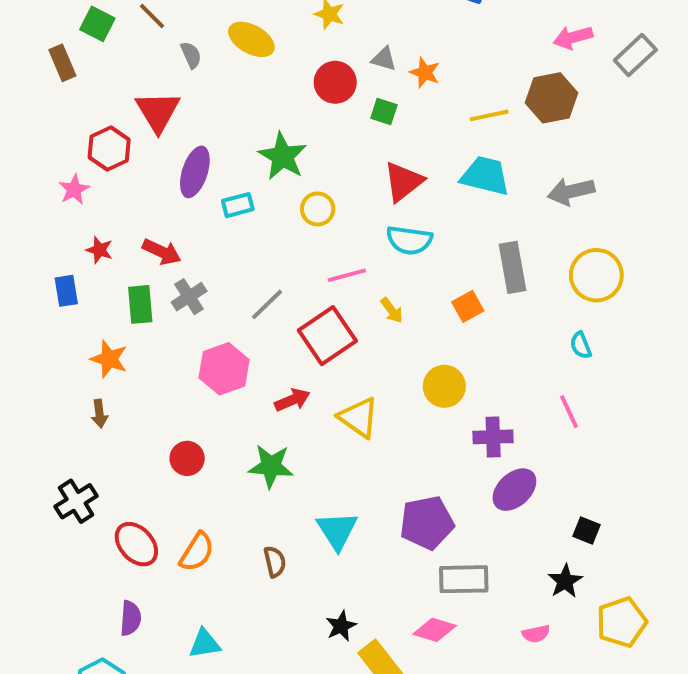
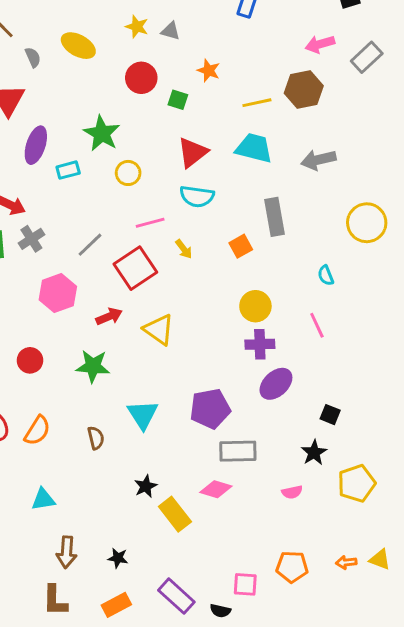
gray triangle: (384, 59) -> (171, 31), moved
yellow circle: (596, 275) -> (367, 223), moved
yellow circle: (444, 386) -> (255, 306), moved

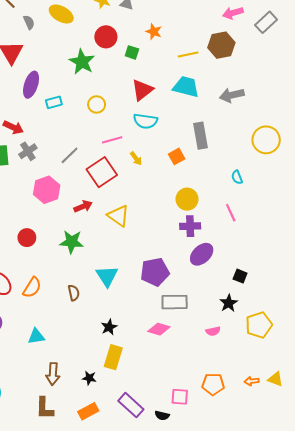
green star: (102, 133) -> (82, 62), moved
yellow rectangle: (175, 514) -> (113, 357), moved, turned 55

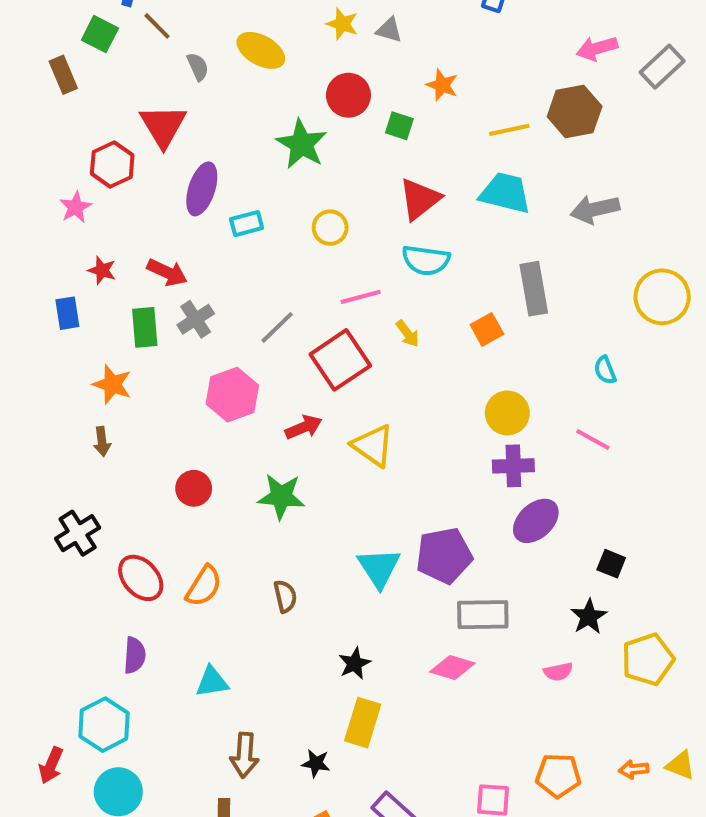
pink line: (231, 213) -> (593, 439), turned -36
cyan triangle: (107, 276) -> (379, 568), moved

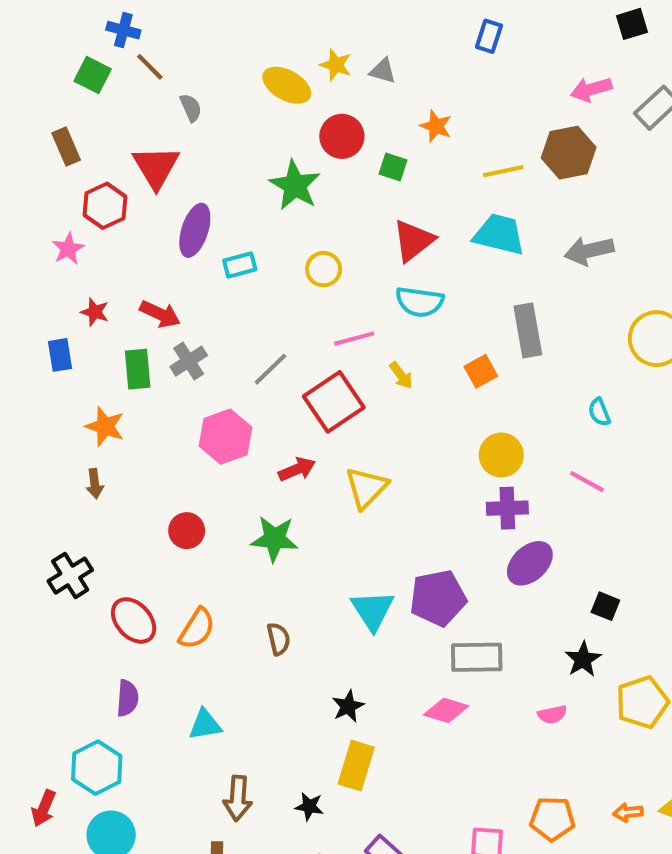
yellow ellipse: (261, 50) -> (287, 85), moved
brown rectangle: (63, 75) -> (66, 147), moved
yellow triangle: (373, 446) -> (366, 488), turned 39

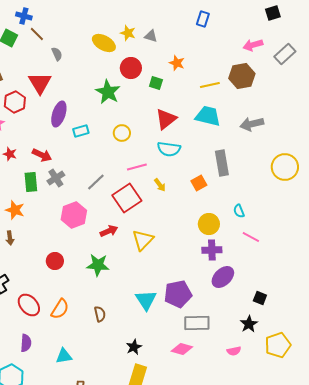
cyan semicircle: (599, 412) -> (239, 211), moved

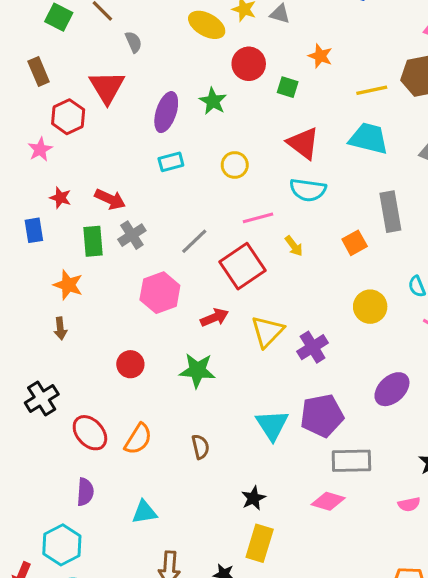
green star: (108, 92) -> (213, 101), size x0.7
purple ellipse: (59, 114) -> (166, 112), moved
red triangle: (166, 119) -> (303, 143), turned -45
purple cross: (212, 250) -> (313, 347), moved, turned -30

